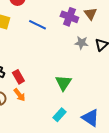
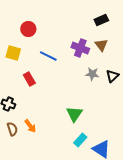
red rectangle: (18, 77) -> (29, 79), moved
cyan rectangle: (59, 115) -> (80, 140), moved

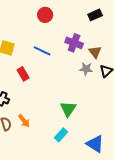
red circle: (28, 29) -> (45, 15), moved
brown triangle: (101, 45) -> (95, 52), moved
cyan rectangle: (80, 140) -> (61, 135), moved

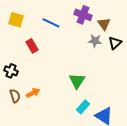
orange arrow: (24, 121) -> (33, 93), turned -80
cyan rectangle: (61, 135) -> (83, 107), moved

